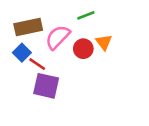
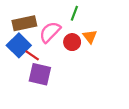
green line: (86, 15) -> (74, 13), turned -48
blue square: (22, 53) -> (19, 45), size x1.5

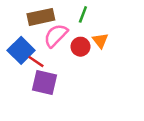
brown rectangle: (24, 23) -> (41, 17), moved

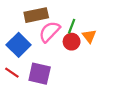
green line: (83, 14) -> (72, 26), moved
red line: (36, 62) -> (12, 73), moved

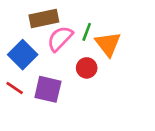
orange triangle: (89, 36) -> (108, 44), size x1.5
red circle: (72, 42) -> (87, 68), moved

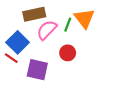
orange triangle: (108, 44) -> (84, 18), moved
red line: (15, 88) -> (11, 58), moved

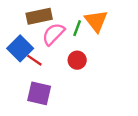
red line: (11, 58) -> (34, 60), moved
purple square: (37, 70) -> (39, 93), moved

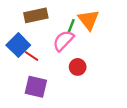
pink semicircle: (53, 34) -> (63, 41), moved
red circle: (77, 60) -> (78, 67), moved

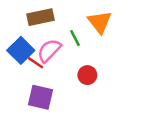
green line: (71, 26) -> (75, 38), moved, turned -48
pink semicircle: (63, 41) -> (49, 50), moved

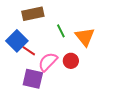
orange triangle: (100, 22) -> (85, 37), moved
pink semicircle: (49, 50) -> (48, 62), moved

